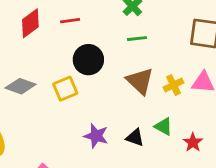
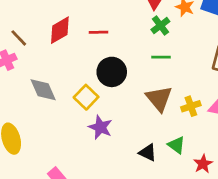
gray diamond: (21, 86) -> (43, 90), turned 40
yellow square: (65, 89) -> (86, 97), turned -30
purple star: (96, 136) -> (100, 127), moved

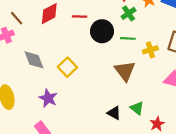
black circle: (112, 72) -> (102, 31), moved
yellow cross: (191, 106) -> (150, 50), moved
purple star: (100, 127) -> (48, 98), moved

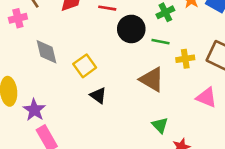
brown triangle: (125, 71) -> (152, 79), turned -30
purple star: (48, 98) -> (34, 110), moved
black triangle: (114, 113) -> (98, 95), moved

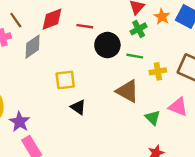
gray diamond: (46, 52) -> (33, 47), moved, turned 70
yellow square: (85, 66) -> (65, 80), turned 30
green triangle: (160, 125) -> (153, 118), moved

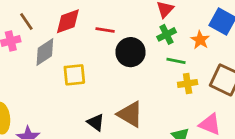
orange star: (162, 17) -> (200, 40), moved
green line: (135, 56) -> (176, 61), moved
yellow square: (65, 80) -> (74, 75), moved
brown triangle: (127, 91) -> (130, 114), moved

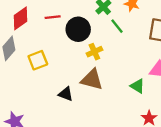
green line: (176, 61) -> (117, 26), turned 56
yellow cross: (188, 83) -> (94, 52), moved

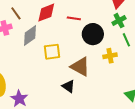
yellow cross: (94, 52) -> (110, 56), moved
brown triangle: (92, 80) -> (80, 67), moved

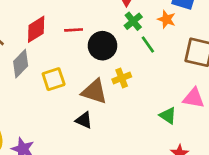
yellow cross: (110, 56) -> (122, 78), moved

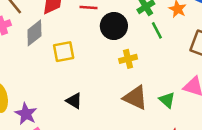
brown triangle: (94, 92) -> (135, 98), moved
black triangle: (84, 120) -> (74, 101), moved

